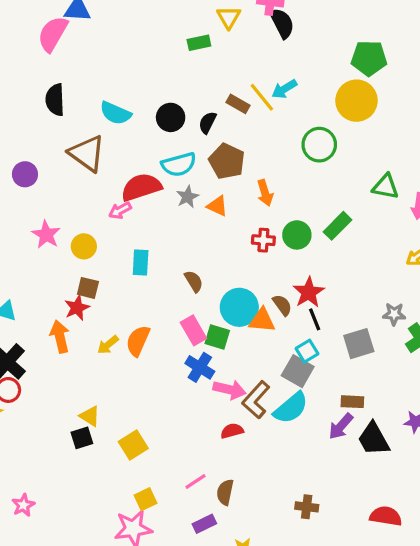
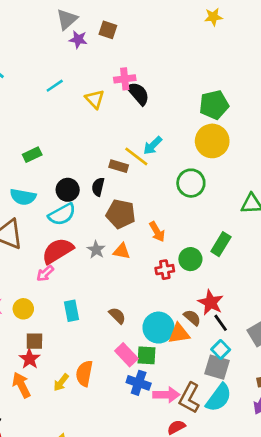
green rectangle: (199, 43) -> (32, 155), moved
cyan semicircle: (179, 164) -> (62, 214), moved

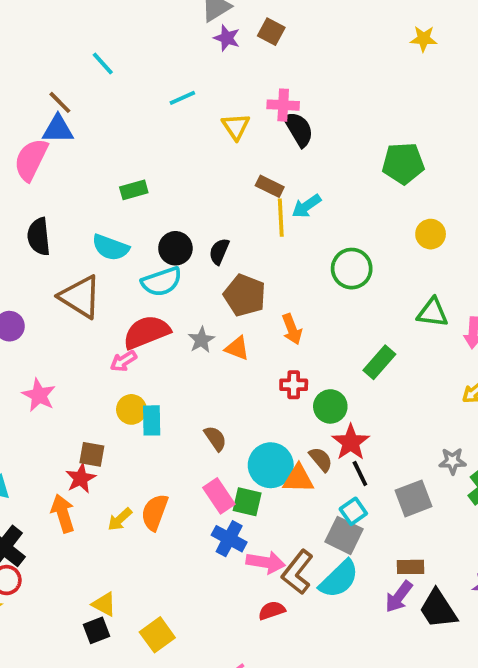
yellow circle: (212, 141) -> (431, 234), moved, size x0.6
yellow line: (136, 156) -> (281, 218), turned 40
brown rectangle: (119, 166) -> (270, 186), moved
green circle: (190, 259) -> (330, 406), moved
yellow circle: (23, 309) -> (131, 409), moved

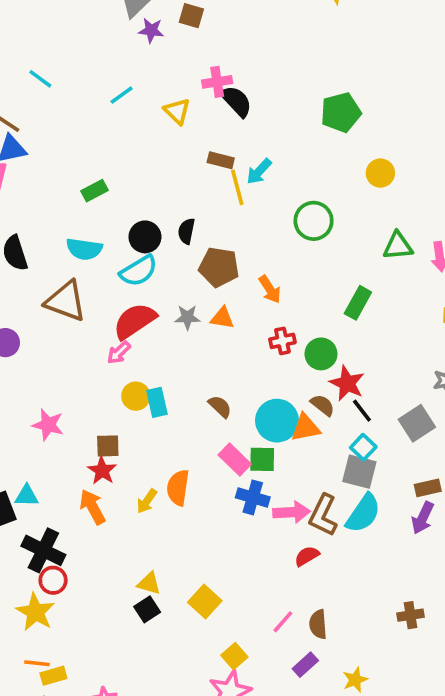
gray star: (201, 340) -> (187, 317), turned -30
pink star: (39, 395) -> (48, 425), moved

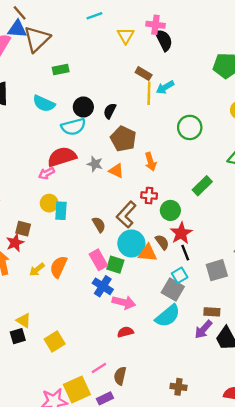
brown triangle: (66, 301) -> (37, 39), moved, turned 40
brown L-shape: (323, 515) -> (126, 214), moved
yellow square: (234, 656) -> (77, 390), moved, size x1.6

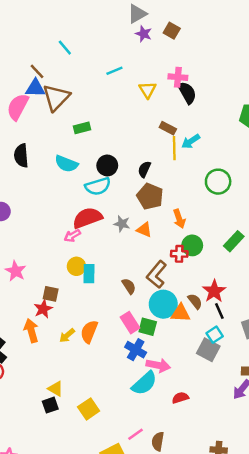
black semicircle: (110, 111) -> (144, 169), moved
green circle: (170, 210) -> (192, 245), moved
cyan semicircle: (168, 316) -> (144, 383), moved
red semicircle: (125, 332) -> (180, 398), moved

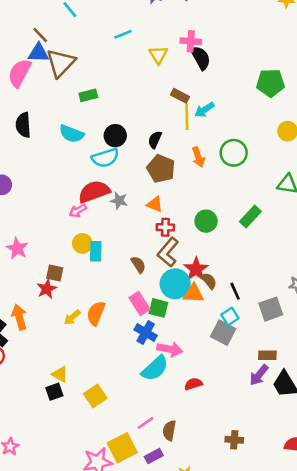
orange arrow: (179, 219) -> (198, 157), moved
gray star: (122, 224) -> (119, 201), moved
red cross: (179, 254) -> (165, 227), moved
red star: (214, 291) -> (196, 269), moved
orange arrow: (31, 331) -> (19, 317), moved

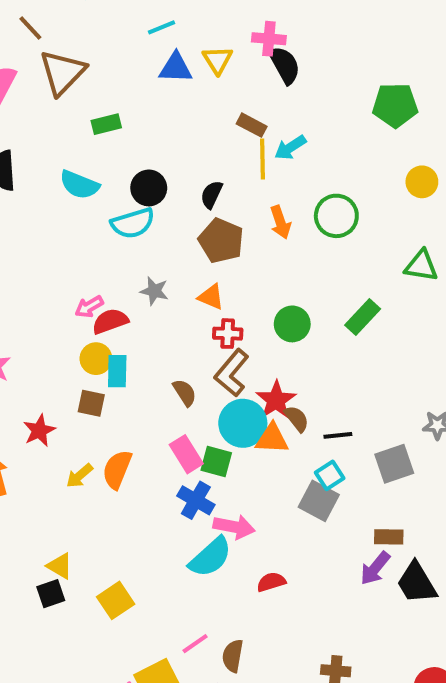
blue triangle: (38, 53) -> (176, 68), moved
red semicircle: (94, 192) -> (110, 321), moved, size x0.7
brown square: (55, 273) -> (91, 403), moved
black line: (235, 291) -> (338, 435), turned -72

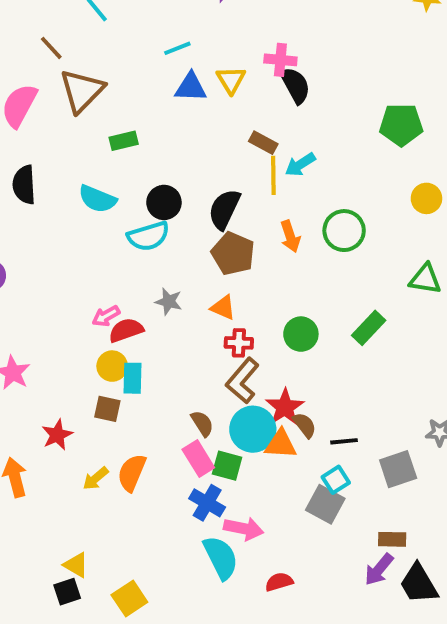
black semicircle: (212, 195) -> (224, 209), size x1.5
brown semicircle: (185, 393) -> (202, 423), moved
cyan semicircle: (210, 557) -> (221, 558), turned -75

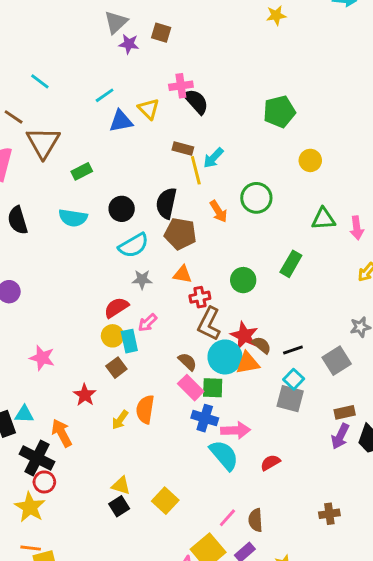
cyan semicircle: (148, 236) -> (133, 245), moved
pink arrow: (106, 316) -> (147, 323), moved
brown square: (107, 409) -> (116, 368), turned -36

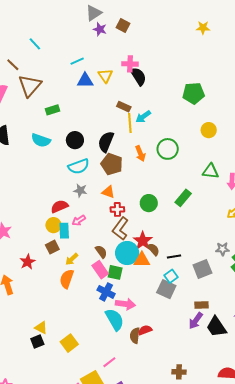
yellow arrow: (120, 420) -> (72, 259), moved
brown semicircle: (256, 520) -> (135, 336), moved

